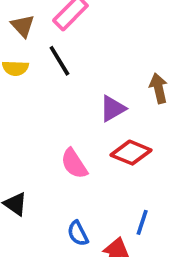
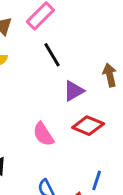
black line: (59, 61) -> (52, 55), moved

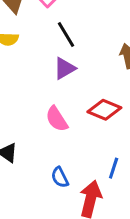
purple triangle: (74, 91) -> (64, 68), moved

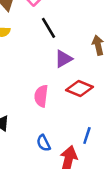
purple triangle: (64, 68) -> (63, 59), moved
pink semicircle: (57, 119) -> (41, 96), turned 40

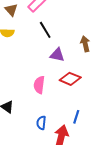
purple triangle: (63, 59) -> (57, 55), turned 42
blue semicircle: (44, 143) -> (41, 123), turned 32

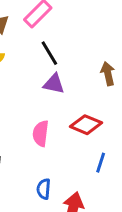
purple triangle: (57, 55) -> (54, 84), moved
blue line: (76, 117) -> (101, 163), moved

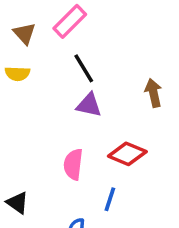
blue line: (101, 163) -> (110, 199), moved

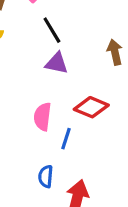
blue line: (110, 199) -> (66, 139), moved

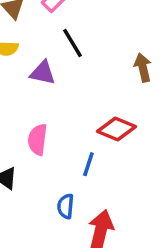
purple triangle: (57, 63) -> (43, 73), moved
pink semicircle: (42, 117) -> (37, 140), moved

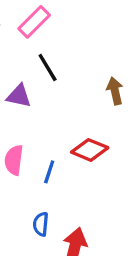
blue line: (88, 164) -> (49, 172), moved

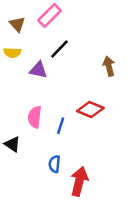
black line: (48, 67) -> (59, 49), turned 75

